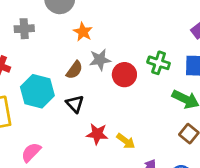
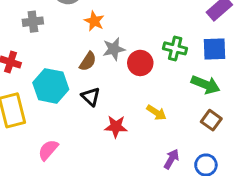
yellow arrow: (126, 141) -> (156, 113), moved

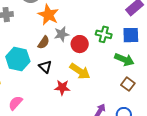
orange star: (94, 21) -> (48, 15), size x1.5
yellow arrow: (156, 113) -> (80, 71), moved, size x1.5

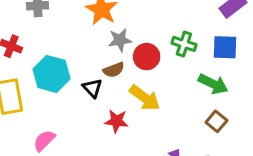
brown semicircle: (44, 42) -> (114, 70), moved, turned 32

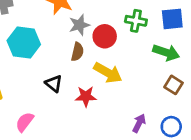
brown semicircle: (114, 70) -> (77, 52), turned -48
cyan hexagon: (52, 74) -> (24, 43), moved
black triangle: (92, 88) -> (54, 84), moved

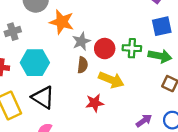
green cross: (136, 21) -> (132, 48), moved
black triangle: (54, 84) -> (43, 97), moved, size x1.5
purple arrow: (139, 123) -> (144, 121), turned 35

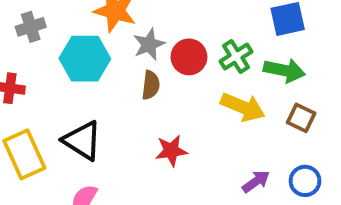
green cross: (132, 48) -> (236, 57), turned -36
cyan hexagon: (35, 63) -> (85, 59), moved
yellow arrow: (111, 80) -> (243, 107), moved

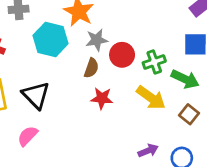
red star: (171, 151) -> (102, 98), moved

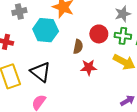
gray star: (97, 40) -> (123, 14), moved
green cross: (154, 62) -> (123, 36), turned 35

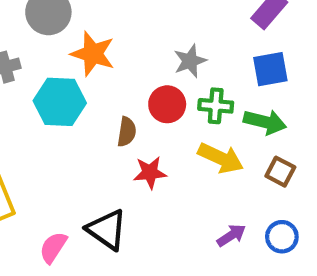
gray star: (123, 14) -> (190, 61), moved
black triangle: (41, 72) -> (107, 230), moved

